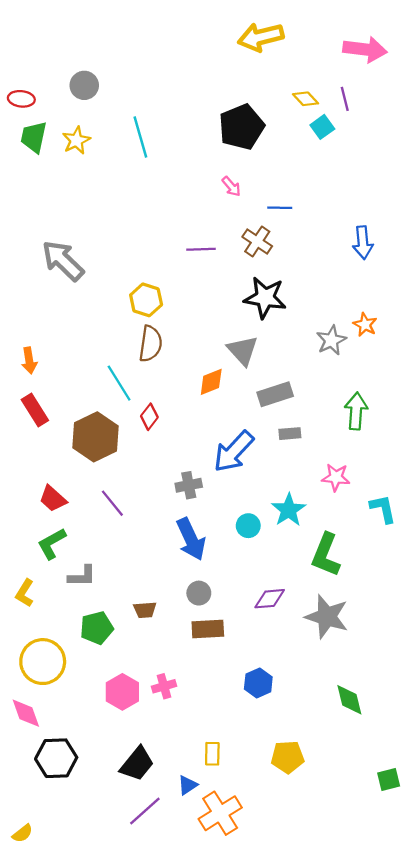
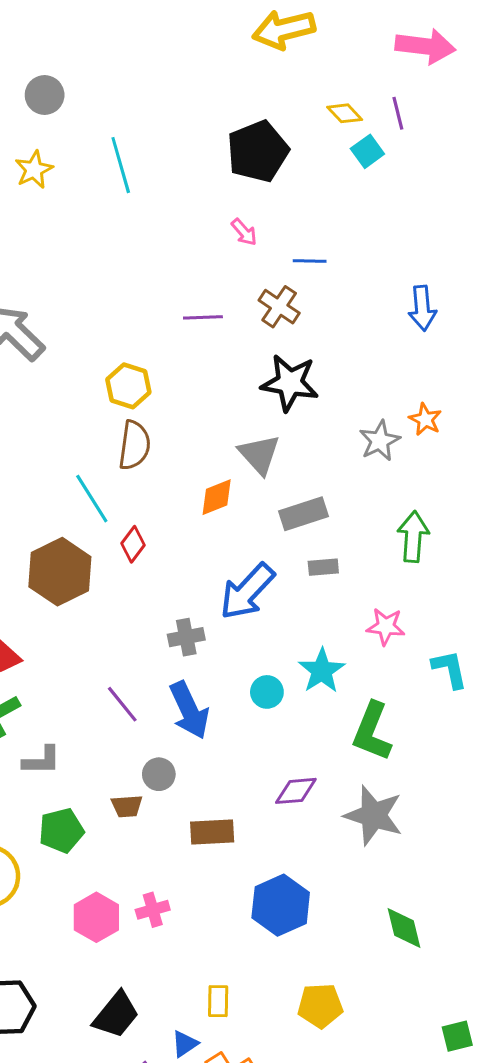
purple line: (112, 503) -> (122, 704), moved
gray circle: (199, 593) -> (159, 774), moved
blue hexagon: (258, 683) -> (281, 905), size x1.5

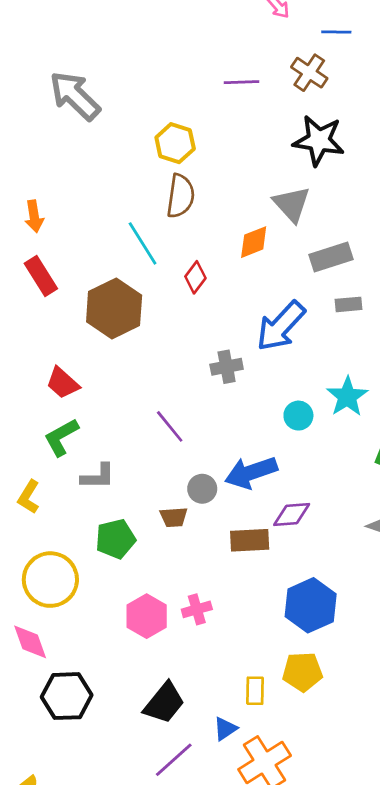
red diamond: (133, 544) -> (195, 277), moved
blue arrow: (189, 710) -> (251, 472), moved, turned 96
purple diamond: (296, 791) -> (292, 514), moved
yellow pentagon: (320, 1006) -> (302, 672), moved

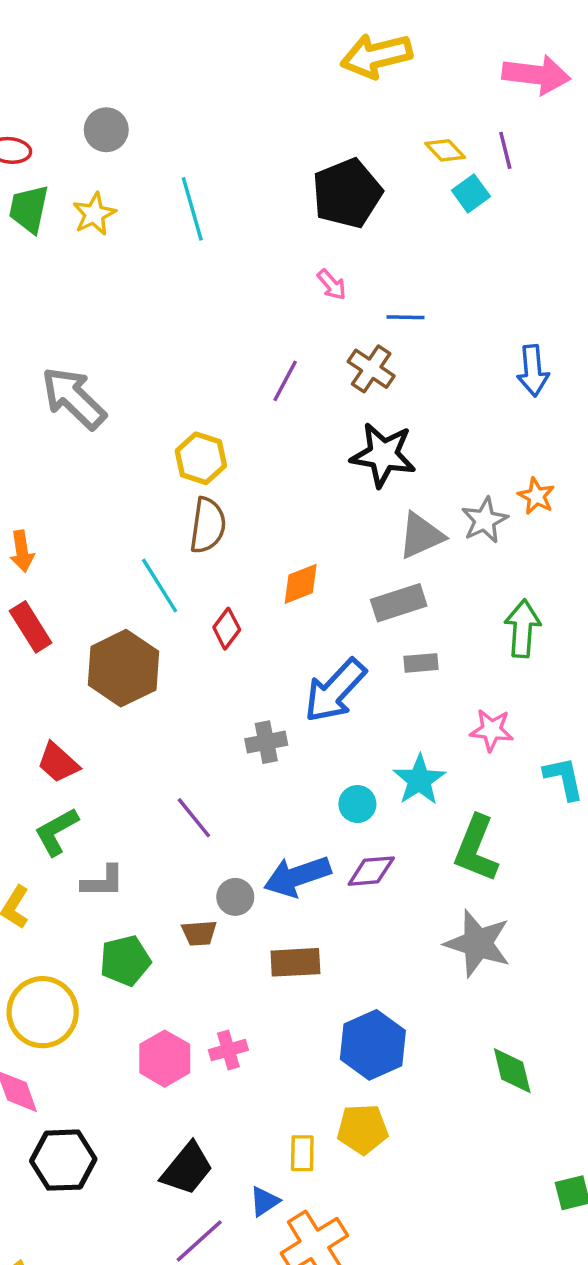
purple line: (241, 82) -> (285, 381), turned -60
gray triangle: (292, 204) -> (421, 536), moved, turned 48
purple diamond: (292, 514) -> (371, 871), moved

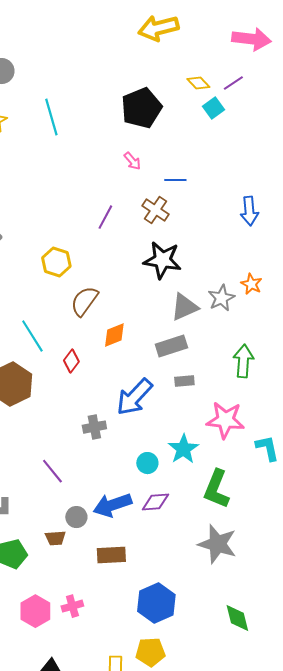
purple line: (505, 150) -> (233, 83), turned 70
brown semicircle: (208, 525) -> (84, 301), moved, turned -152
pink star: (492, 730) -> (225, 420), size x1.5

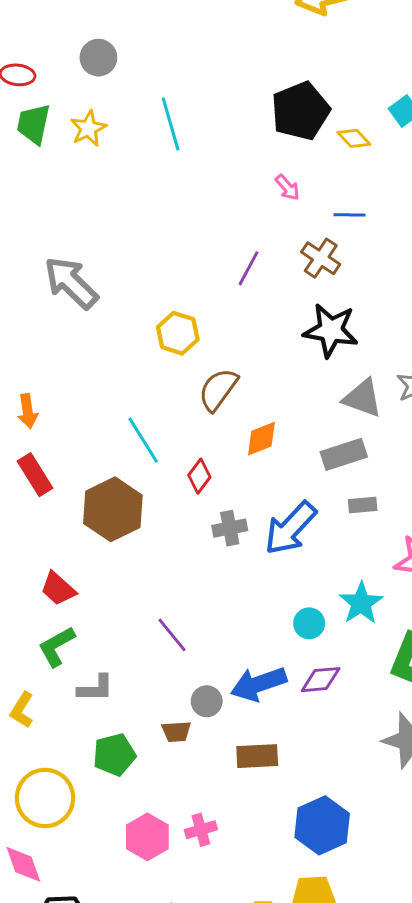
yellow diamond: (198, 83) -> (354, 138), moved
gray triangle: (184, 307) -> (363, 398), turned 44
gray cross: (94, 427) -> (230, 528), moved

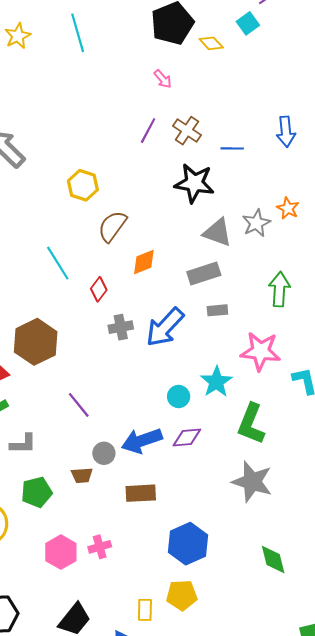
blue line: (350, 215) -> (232, 148), moved
purple line: (249, 268) -> (148, 131), moved
brown hexagon: (113, 509) -> (36, 342), moved

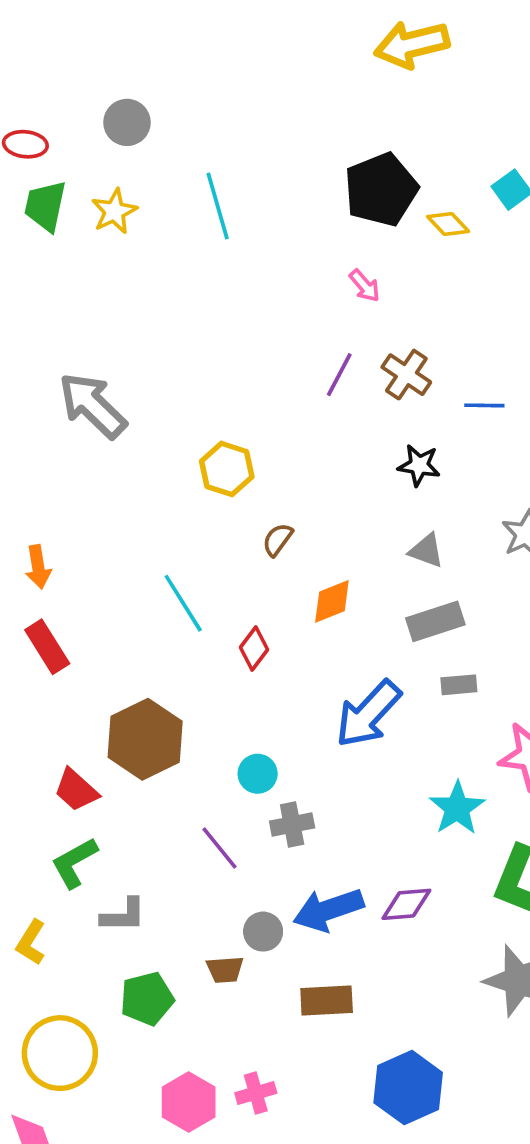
black star: (194, 183) -> (419, 465), size x0.6
brown semicircle: (112, 226) -> (278, 540), size x0.6
gray triangle: (217, 233) -> (426, 551), moved, size x0.7
gray cross: (121, 327) -> (292, 825), moved
cyan circle: (179, 397) -> (258, 774), moved

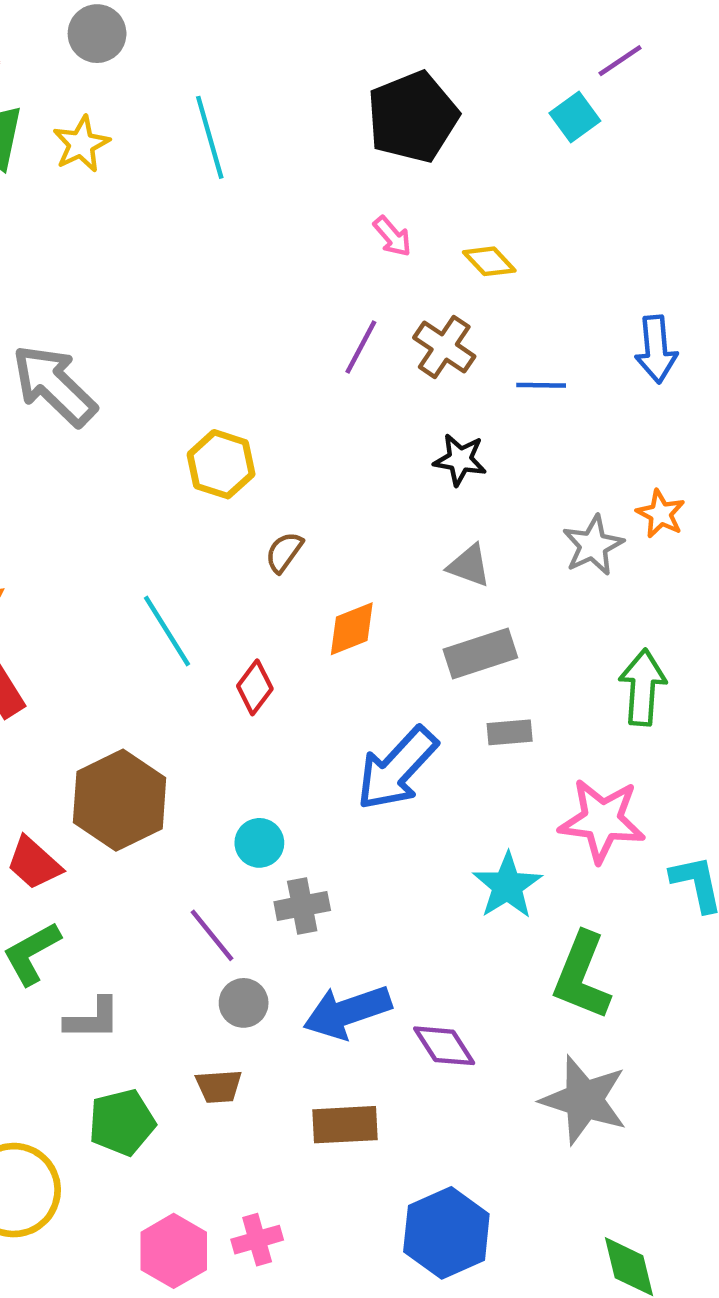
yellow diamond: (448, 224) -> (489, 261), moved
purple diamond: (406, 904) -> (444, 1046), moved, turned 62
gray circle: (263, 932) -> (244, 1003), moved

